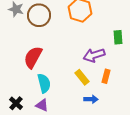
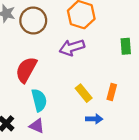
purple arrow: (94, 55) -> (72, 47), moved

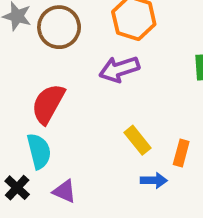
orange rectangle: (112, 92) -> (181, 153), moved
cyan semicircle: (39, 100) -> (39, 151), moved

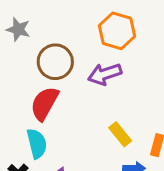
brown circle: (59, 27) -> (55, 62), moved

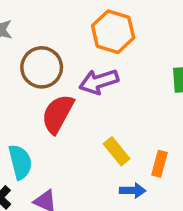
red semicircle: (44, 103) -> (58, 114), moved

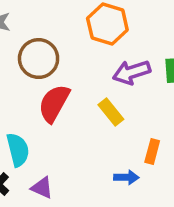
purple arrow: (99, 82) -> (132, 72), moved
yellow rectangle: (117, 151) -> (111, 112), moved

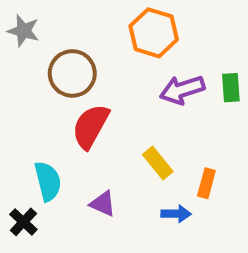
yellow rectangle: (111, 112) -> (158, 163), moved
purple triangle: (42, 188) -> (103, 204), moved

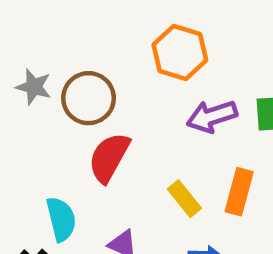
gray star: (23, 31) -> (34, 87), moved
orange rectangle: (206, 183) -> (239, 192), moved, size x1.4

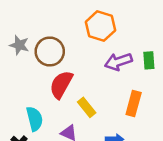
yellow rectangle: (184, 199) -> (87, 107), moved

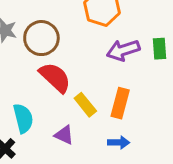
red semicircle: (61, 85) -> (55, 77), turned 104
orange rectangle: (134, 104) -> (120, 103), moved

